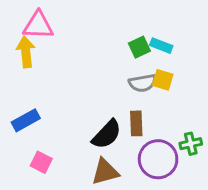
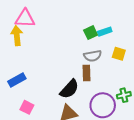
cyan rectangle: (161, 46) -> (105, 32), turned -40
yellow square: (163, 80) -> (119, 54), moved
brown rectangle: (136, 123) -> (87, 73), moved

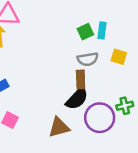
cyan rectangle: (105, 32) -> (102, 30), turned -64
black semicircle: (69, 89) -> (77, 99), moved

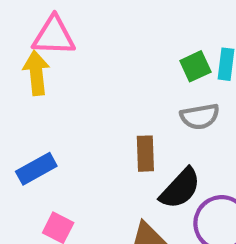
brown rectangle: (81, 79) -> (145, 154), moved

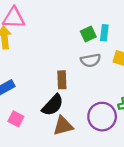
black semicircle: (180, 188) -> (53, 105), moved

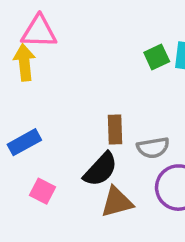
gray semicircle: (91, 60) -> (153, 148), moved

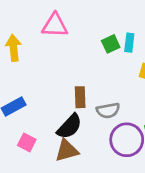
pink triangle: (39, 32) -> (55, 25), moved
brown triangle: (117, 202) -> (67, 150), moved

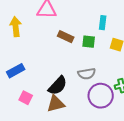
green square: (111, 44) -> (89, 42), moved, turned 32
brown rectangle: (80, 97) -> (66, 37), moved, turned -63

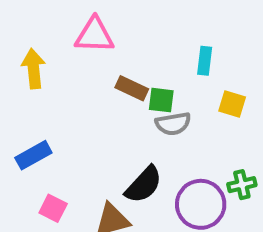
green square: (89, 42) -> (161, 100), moved
gray semicircle: (87, 74) -> (173, 124), moved
black semicircle: (58, 86) -> (144, 185), moved

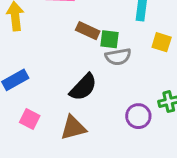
black semicircle: (144, 185) -> (83, 87), moved
purple circle: (201, 204) -> (138, 116), size x0.7

